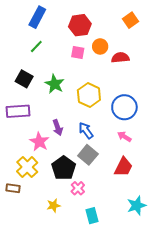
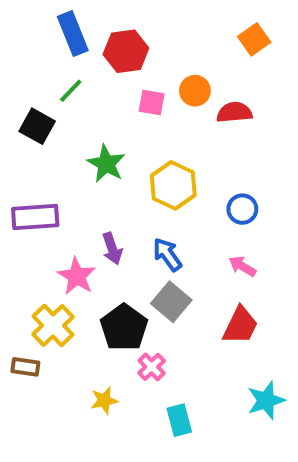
blue rectangle: (37, 17) -> (73, 33), turned -50
red hexagon: (80, 25) -> (126, 51), moved
black square: (24, 79) -> (37, 126), moved
blue circle: (124, 107) -> (242, 209), size x0.6

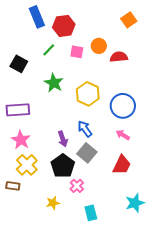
green line: (71, 91) -> (49, 50), moved
blue circle: (242, 209) -> (123, 106), size x1.6
purple arrow: (112, 249) -> (63, 139), moved
pink star: (77, 276) -> (21, 140), moved

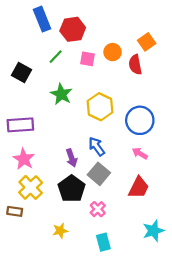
orange square: (129, 20) -> (147, 42), moved
red semicircle: (119, 57) -> (135, 65), turned -96
pink cross: (77, 186) -> (98, 209), moved

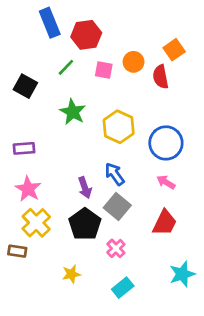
purple rectangle: (20, 125) -> (24, 148), size x0.7
cyan rectangle: (103, 242) -> (123, 288), turned 66

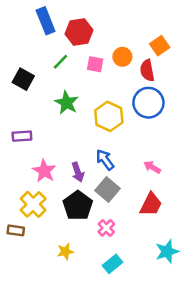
blue circle: (166, 143) -> (148, 103), moved
pink star: (28, 189) -> (44, 171), moved

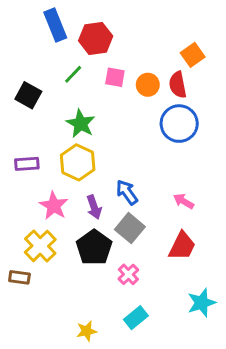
orange circle: (122, 57) -> (148, 85), moved
yellow hexagon: (109, 116) -> (78, 162), moved
yellow star: (65, 251) -> (87, 331), moved

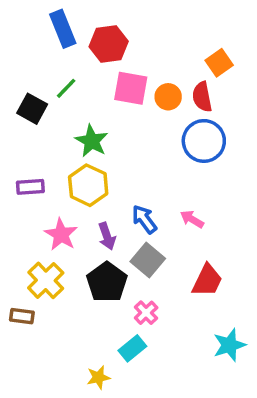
green line: (73, 74) -> (66, 88), moved
pink square: (115, 77) -> (131, 88), size x1.5
pink arrow: (184, 201) -> (192, 219), moved
cyan rectangle: (136, 318) -> (132, 348), moved

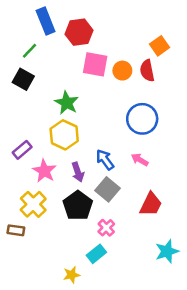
green line: (66, 88) -> (30, 51), moved
blue circle: (204, 141) -> (142, 119), moved
purple rectangle: (30, 187) -> (22, 150), moved, turned -36

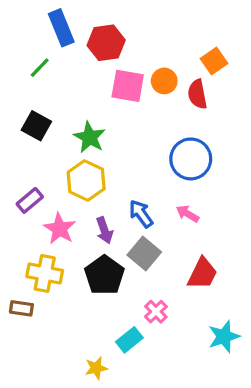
orange circle: (122, 71) -> (164, 81), moved
black square: (23, 79) -> (36, 126), moved
yellow cross: (33, 204) -> (45, 273), turned -35
pink cross: (106, 228) -> (156, 312), moved

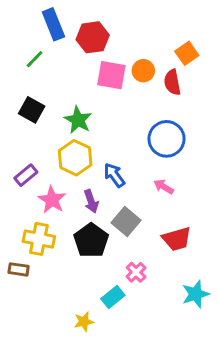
blue arrow: (141, 214) -> (114, 175), moved
red trapezoid: (202, 273) -> (177, 239), turned 48

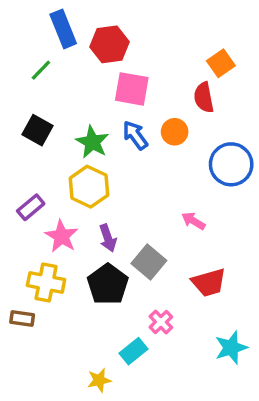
orange circle: (143, 71) -> (175, 132), moved
blue circle: (167, 139) -> (231, 164), moved
blue arrow: (114, 175) -> (135, 135), moved

